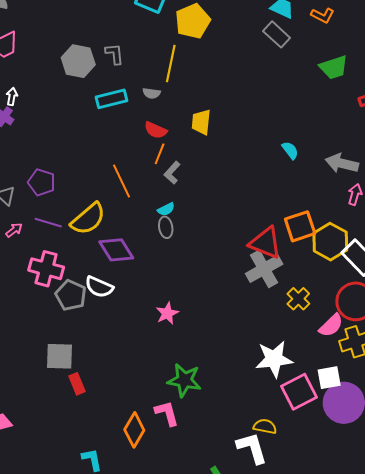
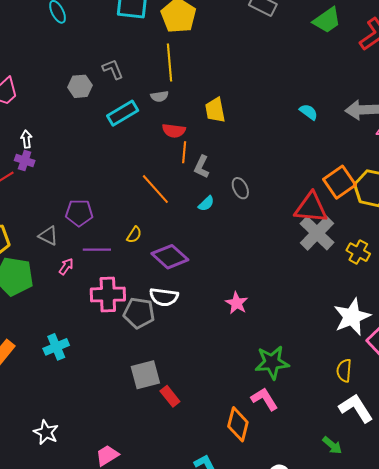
gray hexagon: (78, 61) -> (80, 86), size x0.7
yellow semicircle: (88, 219) -> (134, 235), size x0.5
gray ellipse: (166, 227) -> (240, 188), moved
yellow semicircle: (265, 426) -> (344, 371), moved, turned -80

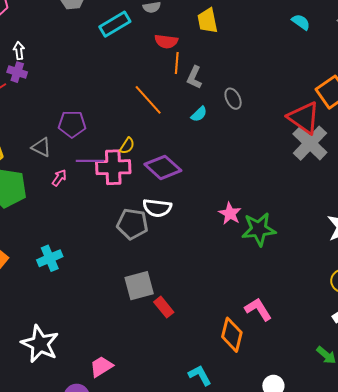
red triangle: (311, 208) -> (304, 118), turned 30
pink cross: (108, 294) -> (113, 167), moved
green star: (272, 362) -> (259, 229), moved
white star: (46, 432) -> (40, 344), size x1.5

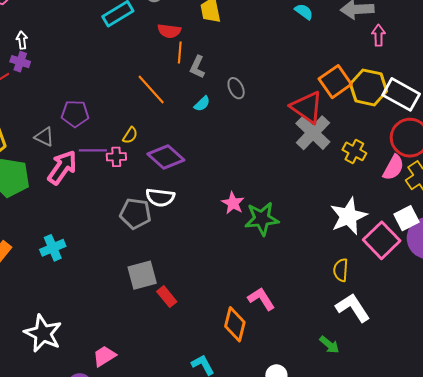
pink cross: (113, 167) -> (116, 157), size x0.6
pink arrow: (59, 178) -> (62, 167), size x2.0

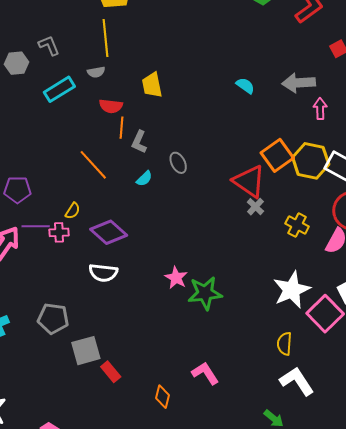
gray cross: (313, 133) -> (255, 207), size x0.5
gray pentagon: (135, 213) -> (53, 319), moved
orange diamond: (235, 324) -> (163, 397), moved, size x0.7

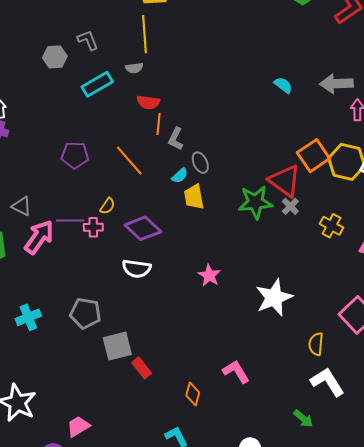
yellow trapezoid: (152, 85) -> (194, 197), moved
gray ellipse: (178, 163) -> (200, 163), moved
purple pentagon: (17, 190) -> (75, 155), moved
white star: (292, 290) -> (274, 298), moved
green star: (205, 293) -> (255, 202), moved

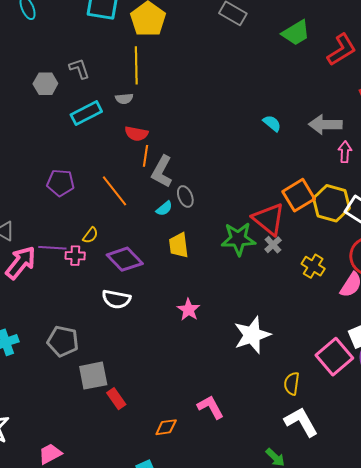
gray L-shape: (176, 139) -> (162, 171), size x1.4
yellow trapezoid: (194, 197) -> (179, 245), moved
orange diamond: (193, 394) -> (166, 427), turned 65

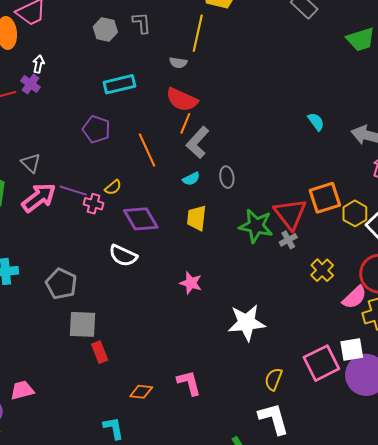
cyan rectangle: (86, 113) -> (119, 84), moved
red semicircle: (136, 134) -> (182, 100), size x1.4
gray ellipse: (185, 196) -> (227, 177), moved
yellow hexagon: (332, 203) -> (355, 213), size x0.7
pink star: (189, 310) -> (191, 283), turned -30

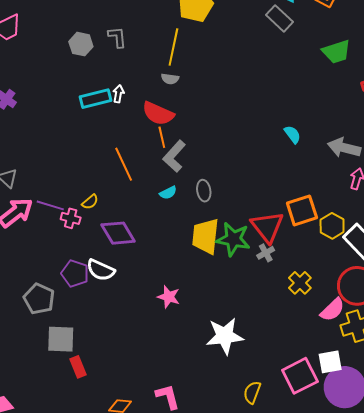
gray semicircle: (178, 63) -> (170, 79), moved
white arrow: (39, 64) -> (118, 94), moved
orange line: (185, 123) -> (162, 137), turned -35
purple pentagon: (96, 129) -> (75, 273), moved
yellow trapezoid: (196, 218) -> (205, 236), moved, size x1.4

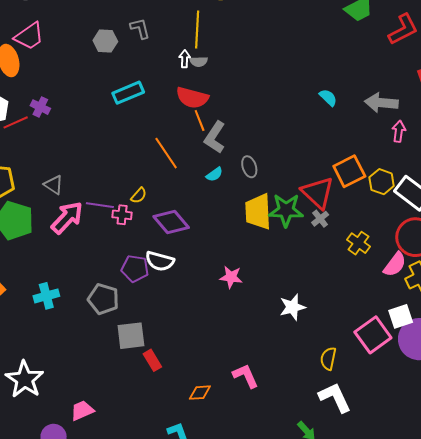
white arrow: (118, 94) -> (185, 59), moved
white star: (225, 336) -> (292, 307), size x0.7

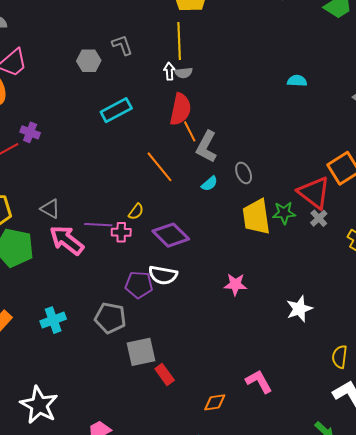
red semicircle: (192, 98) -> (180, 109), turned -88
cyan semicircle: (328, 98) -> (297, 81), moved, turned -36
green star: (286, 210) -> (284, 213), size x0.7
pink arrow: (67, 218) -> (67, 240), turned -90

